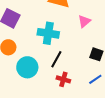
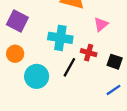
red cross: (63, 79) -> (89, 53), moved

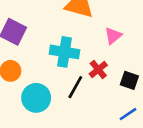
red cross: (89, 53) -> (98, 70), turned 35

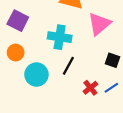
pink triangle: (113, 36) -> (99, 24), size x1.6
red cross: (98, 70) -> (90, 88), moved

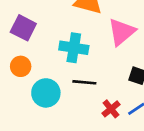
black line: (68, 66) -> (84, 82), turned 66

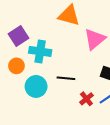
purple square: (23, 28) -> (19, 36), turned 30
cyan cross: (74, 48) -> (40, 51), moved

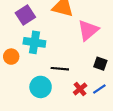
purple square: (19, 36) -> (25, 15), moved
cyan circle: (36, 86) -> (41, 87), moved

